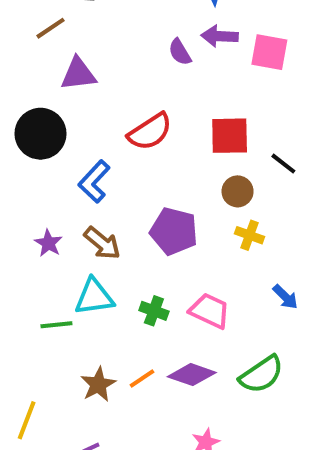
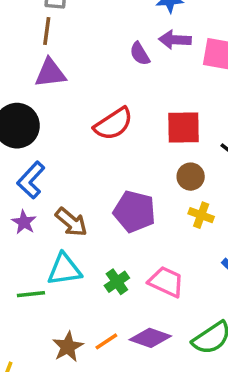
brown line: (50, 28) -> (47, 31), moved, turned -48
blue L-shape: (94, 181) -> (31, 180), moved
green cross: (154, 311) -> (117, 282), turned 35

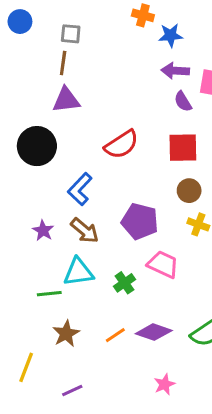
purple semicircle: (140, 54) -> (183, 101), moved
blue L-shape: (31, 180) -> (80, 189), moved
pink trapezoid: (166, 282) -> (163, 264), moved
brown star: (68, 347) -> (66, 334), moved

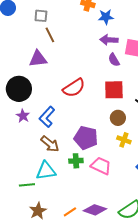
brown line: (63, 63) -> (50, 35), moved, turned -35
purple star: (43, 231) -> (23, 116), moved
green cross: (125, 283) -> (76, 161), moved, turned 32

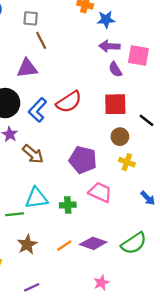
blue L-shape: (47, 117) -> (38, 110), moved
brown arrow: (50, 144) -> (33, 154), moved
green cross: (76, 161) -> (68, 205), moved

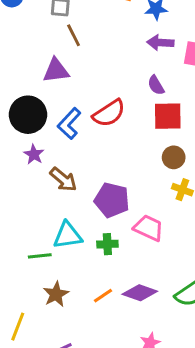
purple semicircle: (115, 69) -> (156, 85), moved
purple pentagon: (83, 160) -> (112, 200), moved

